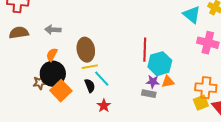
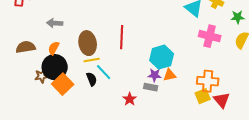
brown semicircle: (19, 33) -> (26, 47), moved
red line: (145, 50) -> (122, 37), moved
red star: (104, 106) -> (130, 99), moved

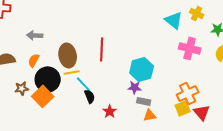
black circle: (55, 67) -> (48, 79), moved
orange triangle: (170, 75) -> (150, 115), moved
black semicircle: (92, 79) -> (90, 96), moved
orange cross: (208, 81) -> (188, 93), turned -30
gray rectangle: (151, 87) -> (144, 101), moved

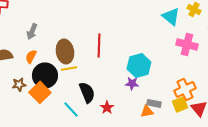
gray arrow: (35, 35) -> (32, 31), turned -70
cyan line: (84, 84) -> (71, 109), moved
black semicircle: (90, 96) -> (87, 92), size x1.5
gray rectangle: (144, 101) -> (154, 103), moved

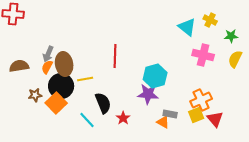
gray arrow: (32, 31) -> (48, 54), moved
brown ellipse: (65, 51) -> (64, 64), moved
purple star: (132, 83) -> (148, 94), size x1.5
orange triangle: (147, 111) -> (163, 122), turned 40

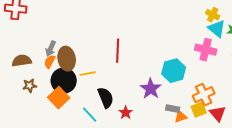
cyan triangle: (187, 27) -> (217, 29), moved
cyan hexagon: (155, 76) -> (174, 71), moved
purple star: (148, 94) -> (151, 89), turned 30
brown star: (35, 95) -> (30, 86), moved
orange triangle: (163, 122) -> (181, 117), moved, turned -48

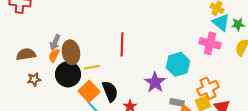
orange square: (59, 98) -> (89, 91), moved

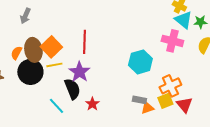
gray arrow: (55, 42) -> (25, 16), moved
purple star: (155, 82) -> (79, 72), moved
orange square: (89, 91) -> (51, 47), moved

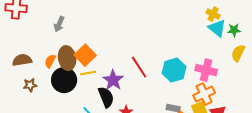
pink cross: (172, 41) -> (206, 70), moved
red line: (84, 42) -> (139, 67), moved, turned -35

